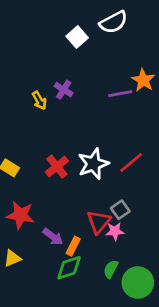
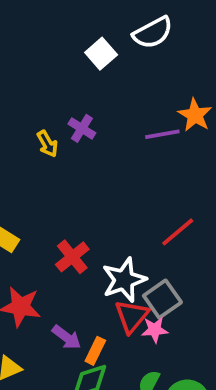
white star: (93, 164) -> (124, 280), moved
red cross: (57, 167) -> (72, 257), moved
gray square: (120, 210) -> (162, 299), size x1.4

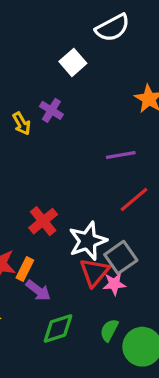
white square: (101, 54) -> (73, 62), moved
purple line: (162, 134) -> (121, 155), moved
orange rectangle: (95, 351) -> (25, 269), moved

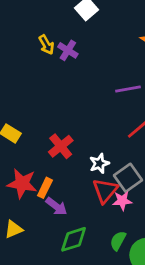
yellow arrow: (22, 124) -> (46, 45), moved
white star: (88, 241) -> (99, 163), size x0.6

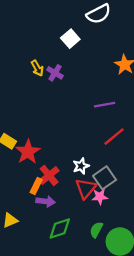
red cross: (61, 146) -> (49, 175), moved
red star: (22, 183) -> (28, 152), moved, turned 30
purple arrow: (56, 206) -> (46, 201), turned -30

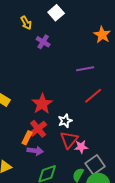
yellow arrow: (37, 68) -> (26, 23), moved
red star: (28, 152) -> (42, 104), moved
gray square: (105, 178) -> (95, 165), moved

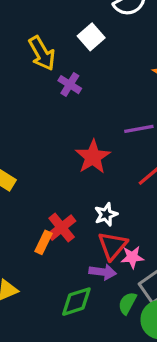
yellow arrow: (26, 23) -> (42, 53), size x1.5
red star: (42, 104) -> (93, 157), moved
purple arrow: (35, 151) -> (103, 272), moved

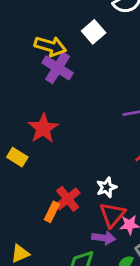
yellow arrow: (42, 53) -> (50, 46), turned -44
purple cross: (70, 85) -> (58, 68), moved, size x1.5
red star: (93, 157) -> (43, 128), moved

